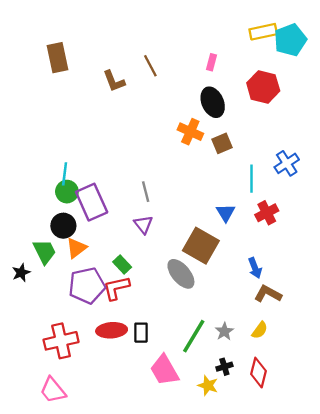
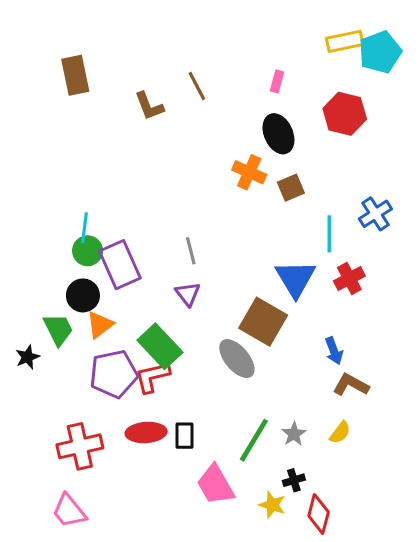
blue triangle: (226, 213) -> (295, 278), size x1.6
green rectangle: (122, 264) -> (160, 346), size x1.8
red diamond: (258, 373) -> (319, 514), moved

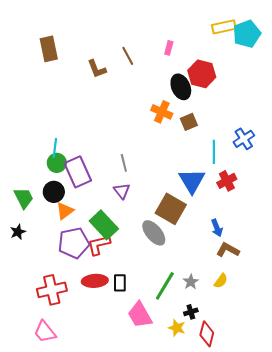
pink rectangle: (277, 81) -> (169, 48), moved
red hexagon: (345, 114) -> (202, 74), moved
green trapezoid: (58, 329) -> (24, 198), moved

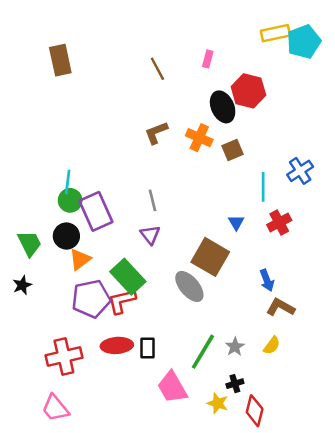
brown L-shape: (97, 69) -> (156, 133), moved, turned 90
blue triangle: (192, 181) -> (236, 222), size x0.5

